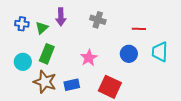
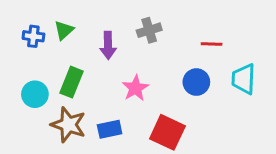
purple arrow: (61, 17) -> (108, 45), moved
gray cross: (98, 20) -> (149, 30), turned -35
green triangle: (42, 28) -> (64, 30), moved

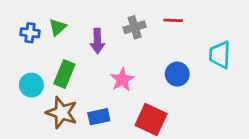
red line: (212, 44) -> (173, 20), moved
cyan trapezoid: (244, 79) -> (220, 55), moved

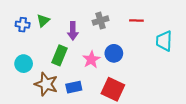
red line: (173, 20) -> (136, 21), moved
green rectangle: (64, 74) -> (59, 55), moved
blue circle: (177, 74) -> (114, 53), moved

